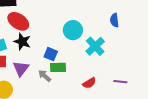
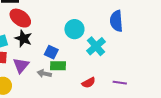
blue semicircle: (114, 20) -> (116, 21), size x1.5
gray arrow: (45, 76) -> (44, 74), turned -32

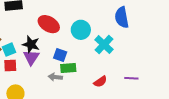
red ellipse: (20, 18) -> (49, 24), moved
purple triangle: (21, 65) -> (31, 57), moved

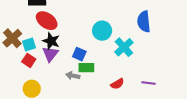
red ellipse: (49, 24) -> (47, 21), moved
red square: (10, 66) -> (29, 60), turned 32

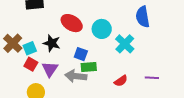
red ellipse: (47, 21) -> (72, 23), moved
purple triangle: (50, 54) -> (50, 69), moved
gray arrow: (73, 76) -> (76, 76), size x1.5

